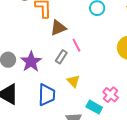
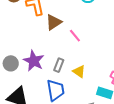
gray rectangle: (61, 57) -> (59, 65), moved

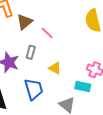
gray rectangle: (59, 65) -> (31, 52), moved

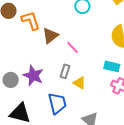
gray rectangle: (31, 52) -> (65, 71), moved
cyan rectangle: (83, 87) -> (112, 66), moved

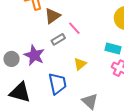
gray rectangle: (65, 71) -> (58, 39), moved, turned 40
yellow triangle: (79, 83) -> (80, 64), turned 48

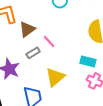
yellow triangle: (80, 64) -> (55, 77), size x1.5

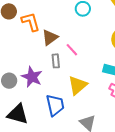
gray rectangle: (33, 53) -> (56, 61), turned -64

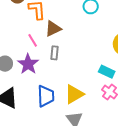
pink line: (72, 50) -> (33, 40), moved
yellow triangle: (78, 85) -> (74, 94), moved

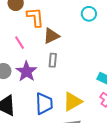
pink line: (33, 40) -> (19, 43), moved

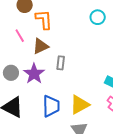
brown triangle: (51, 36) -> (41, 46), moved
pink line: (19, 43) -> (20, 36), moved

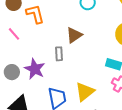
brown triangle: (41, 46) -> (74, 35), moved

